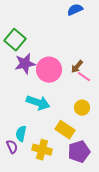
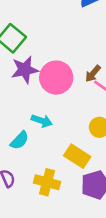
cyan arrow: (38, 103) -> (42, 121), size x0.7
cyan semicircle: (21, 134) -> (20, 140), moved, turned -147

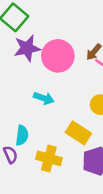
cyan semicircle: (20, 140) -> (22, 135), moved, turned -36

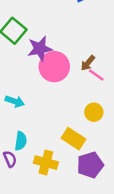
purple star: (27, 48) -> (40, 49), moved
cyan arrow: (44, 98) -> (15, 101), moved

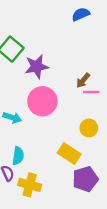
pink circle: (54, 67) -> (42, 101), moved
pink line: (96, 75) -> (91, 92), turned -35
yellow cross: (46, 163) -> (30, 185), moved

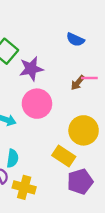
blue semicircle: (81, 14) -> (75, 40), moved, turned -132
pink line: (91, 92) -> (89, 78), moved
yellow circle: (89, 128) -> (84, 130), size x1.6

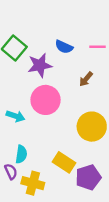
blue semicircle: (75, 40) -> (64, 47), moved
pink line: (89, 78) -> (97, 47), moved
yellow rectangle: (64, 156) -> (64, 162), moved

